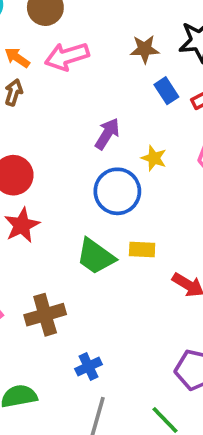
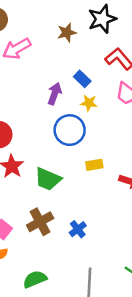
blue rectangle: (166, 91) -> (82, 79), moved
green trapezoid: (96, 256) -> (48, 179), moved
blue cross: (89, 367) -> (78, 229), moved

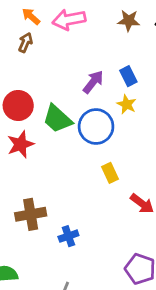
yellow rectangle: (94, 165) -> (110, 173), turned 56
green trapezoid: (48, 179) -> (57, 119), moved

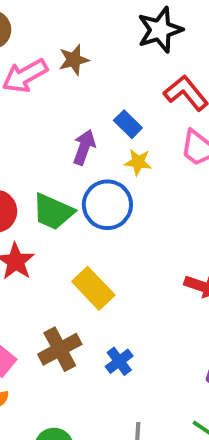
brown star: (129, 21) -> (74, 60), moved
yellow rectangle: (110, 173) -> (93, 288), moved, size x1.5

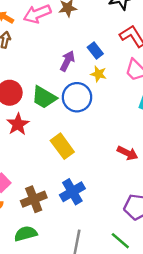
brown cross: (60, 349) -> (34, 199), moved
blue cross: (119, 361) -> (72, 192), size x1.5

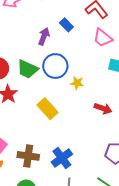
yellow star: (99, 74) -> (77, 83), moved
blue cross: (72, 192) -> (62, 158), moved
brown cross: (34, 199) -> (28, 156), turned 35

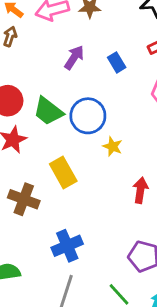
purple arrow: (44, 36) -> (74, 57), moved
red arrow: (103, 108) -> (140, 190), turned -114
brown cross: (28, 156) -> (24, 199), moved

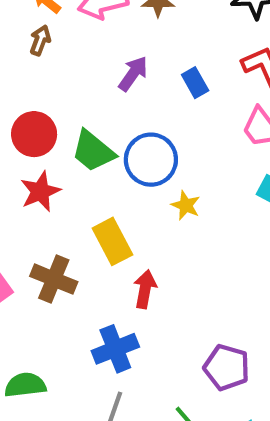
red arrow: (140, 190) -> (145, 289), moved

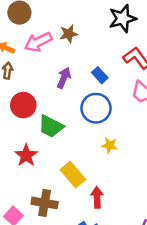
red circle: (34, 134) -> (23, 105), moved
blue circle: (151, 160) -> (96, 108), moved

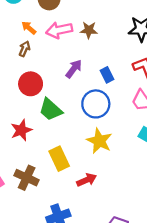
yellow star: (110, 145) -> (99, 141), size x1.6
red arrow: (97, 197) -> (87, 180), moved, turned 54

